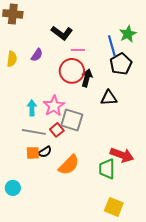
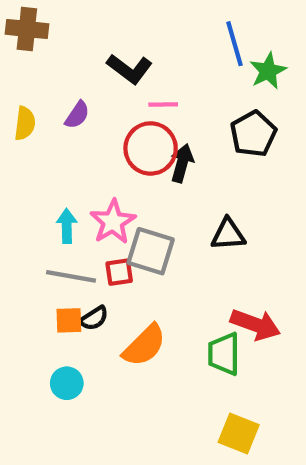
blue line: (112, 46) -> (234, 44), moved
black triangle: (109, 98) -> (228, 234), moved
red square: (57, 130) -> (119, 272), turned 32
cyan circle: (13, 188) -> (67, 383), moved

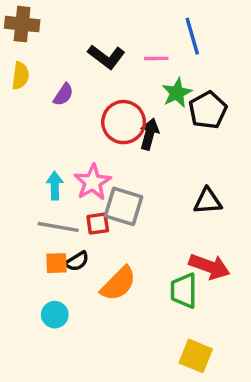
green star: (268, 71) -> (177, 93), moved
pink line: (163, 104) -> (156, 58), moved
yellow semicircle: (25, 123) -> (20, 76), moved
black triangle: (228, 234) -> (208, 201), moved

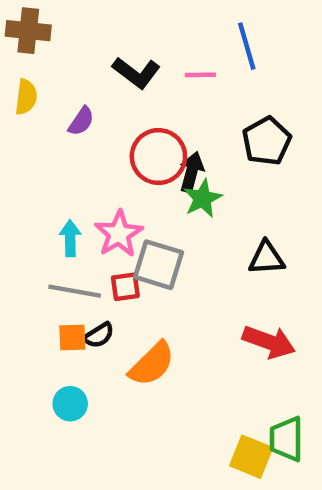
green star: (177, 93) -> (203, 198), moved
green trapezoid: (184, 291) -> (286, 439), moved

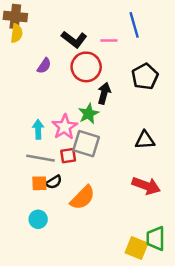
yellow semicircle: (26, 97) -> (17, 33), moved
red circle: (158, 157) -> (86, 67), moved
green star: (203, 198) -> (89, 114), moved

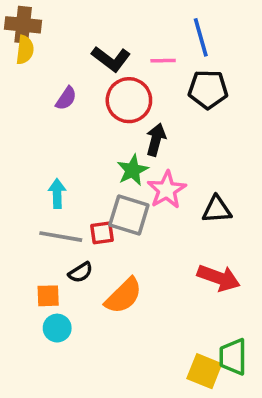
black pentagon: (145, 77) -> (208, 89), moved, turned 30
pink star: (65, 127) -> (167, 190), moved
orange square: (39, 183) -> (48, 296), moved

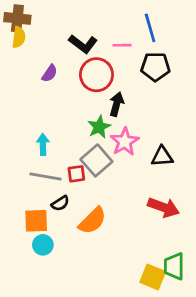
gray square: (129, 215) -> (96, 160), turned 32
orange square: (48, 296) -> (36, 221), size x1.4

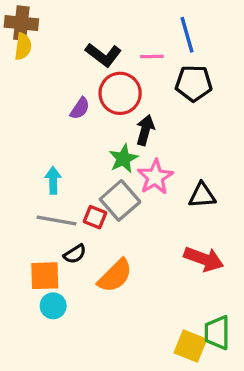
purple semicircle: (50, 73) -> (80, 108), moved
red square: (76, 174) -> (95, 217), turned 30

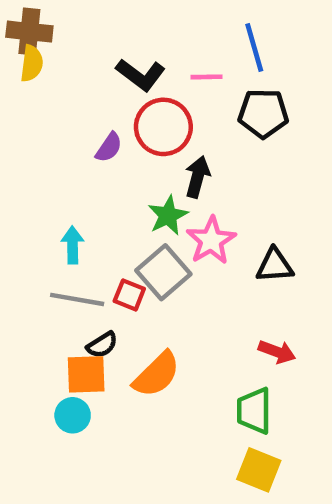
red arrow: (204, 259) -> (277, 352), size x0.7
orange square: (45, 276) -> (86, 374), moved
green trapezoid: (217, 333) -> (254, 411), moved

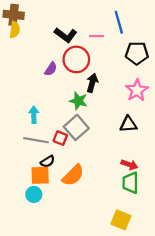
black pentagon: (263, 113) -> (137, 53), moved
green star: (168, 215) -> (78, 101), turned -30
pink star: (211, 240) -> (137, 90), moved
green trapezoid: (254, 411) -> (130, 183), moved

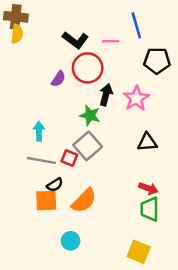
pink star: (137, 90) -> (136, 98), moved
cyan circle: (34, 194) -> (71, 241), moved

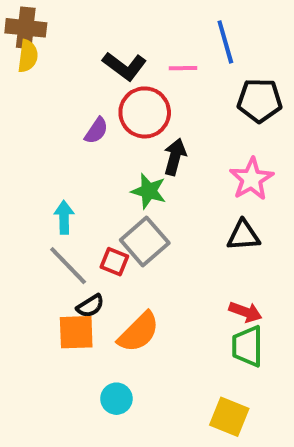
pink star: (136, 98) -> (251, 179), moved
gray line: (41, 160) -> (68, 266), turned 36

